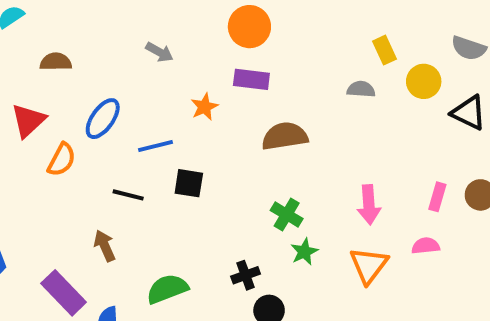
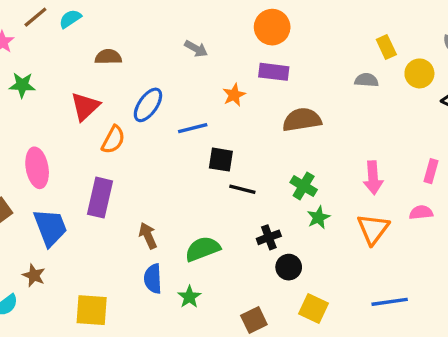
black line: (128, 195) -> (242, 189), moved
brown arrow: (105, 246) -> (148, 236), moved
purple rectangle: (64, 293) -> (100, 198), moved, turned 57

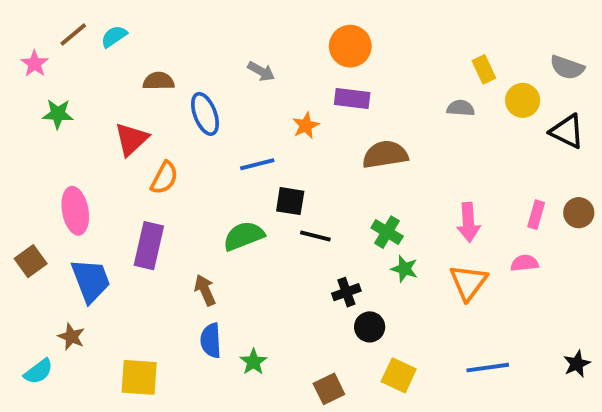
blue ellipse: (148, 105) -> (205, 114), moved, turned -56
green star: (318, 217) -> (404, 269), turned -30
green semicircle: (203, 249) -> (244, 236), moved

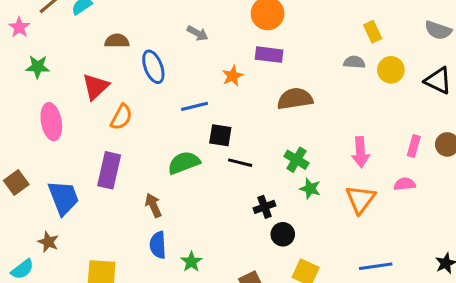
yellow circle: (523, 100) -> (391, 70), moved
pink ellipse: (75, 211) -> (51, 122), moved

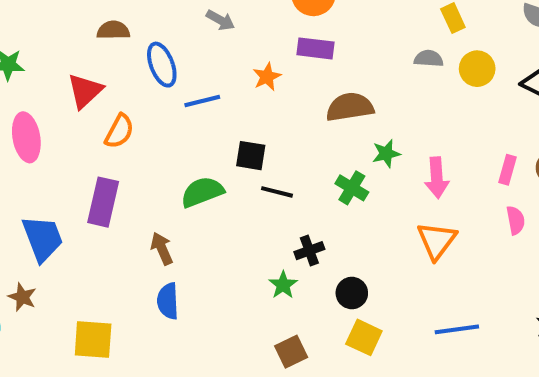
blue line: (194, 106) -> (202, 101), moved
pink semicircle: (405, 184) -> (516, 220), moved, turned 85
green star: (310, 189) -> (386, 154), moved, turned -30
black circle: (283, 234) -> (352, 293), moved
green star: (191, 262) -> (283, 285), moved

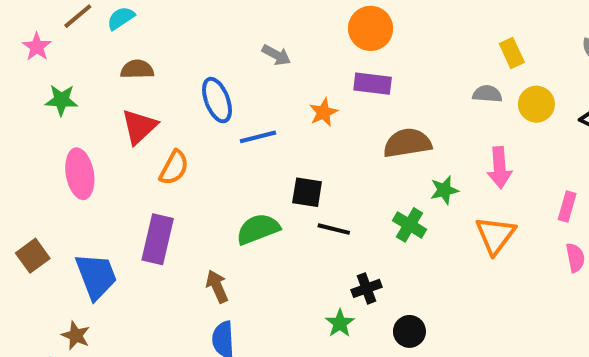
brown semicircle: (113, 30) -> (137, 69), moved
pink arrow: (437, 178) -> (500, 168), moved
orange triangle: (437, 240) -> (495, 235), moved

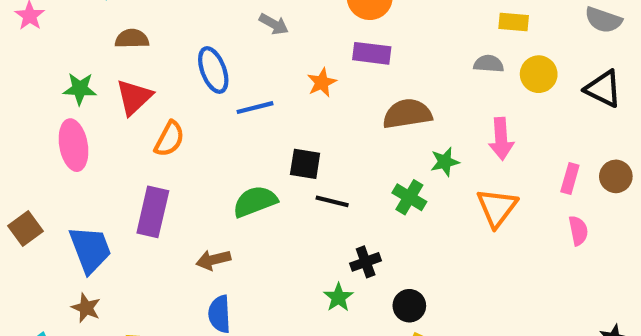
yellow rectangle: (512, 53) -> (514, 22), turned -60
green star: (61, 100) -> (80, 89), moved
brown arrow: (217, 286) -> (213, 260), turned -80
brown star: (76, 335) -> (86, 308), moved

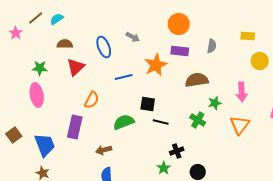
gray semicircle: (489, 64) -> (212, 46), moved, turned 96
blue ellipse: (213, 70) -> (104, 47), moved
orange star: (322, 83) -> (156, 65), size x1.6
red triangle: (134, 97) -> (76, 67), moved
orange semicircle: (169, 139) -> (92, 100), moved

